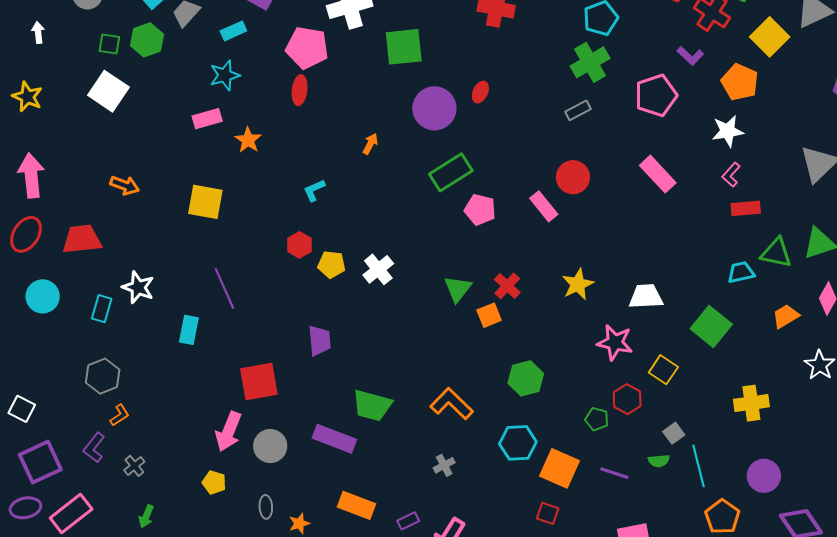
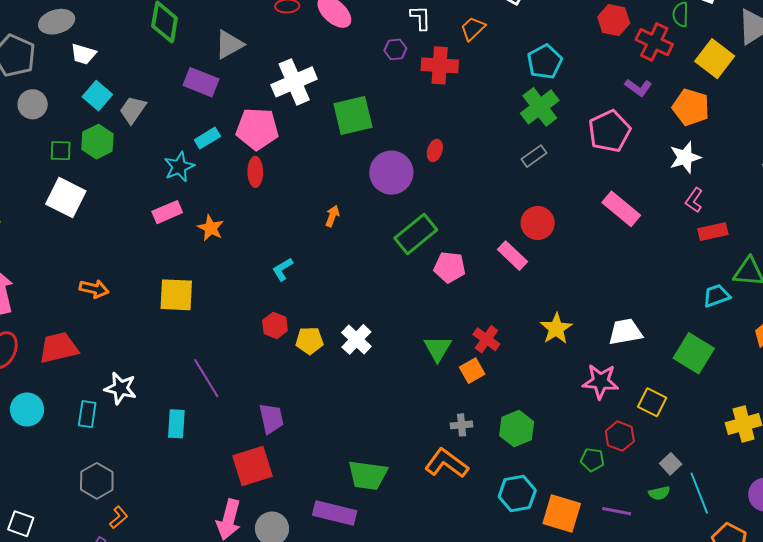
cyan rectangle: (233, 31) -> (207, 138), moved
purple trapezoid: (320, 341) -> (271, 419), moved
gray cross: (444, 465) -> (462, 425), moved, turned 30

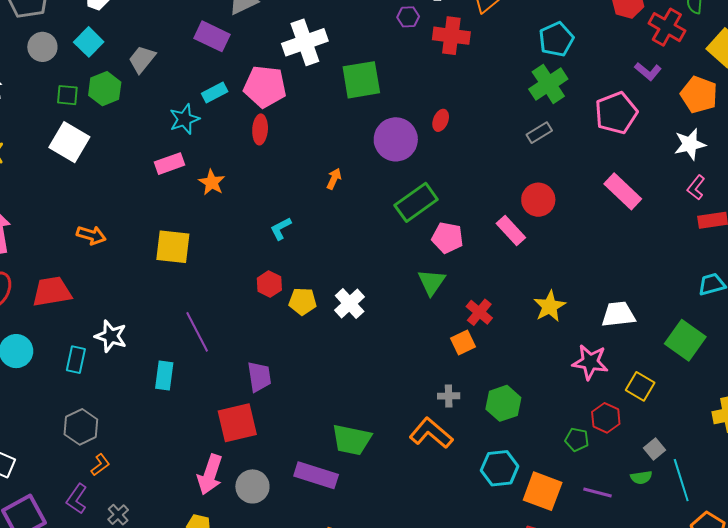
cyan square: (97, 96) -> (89, 42), moved
green triangle: (438, 348) -> (432, 282), moved

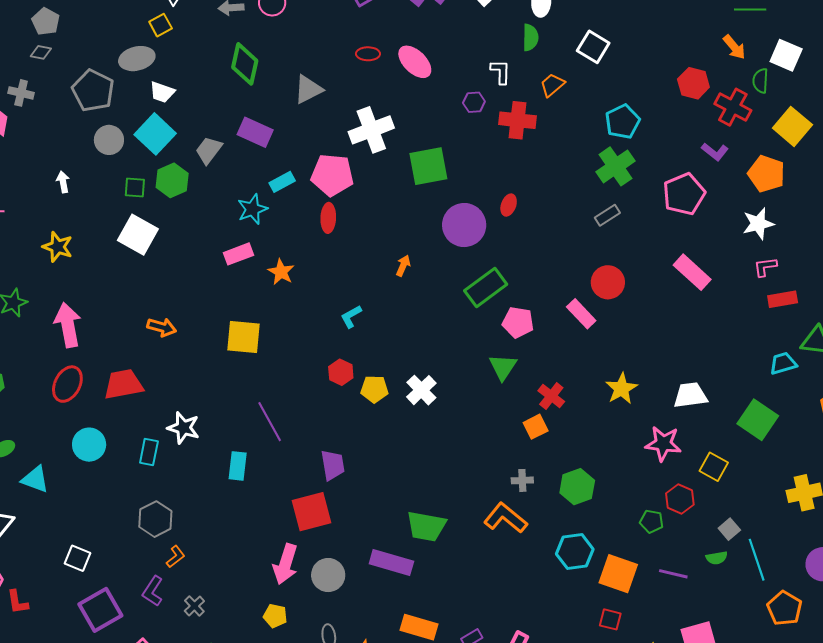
purple rectangle: (212, 36) -> (255, 132), moved
cyan square: (89, 42) -> (155, 134), size x1.4
pink L-shape: (696, 188) -> (765, 267), turned 45

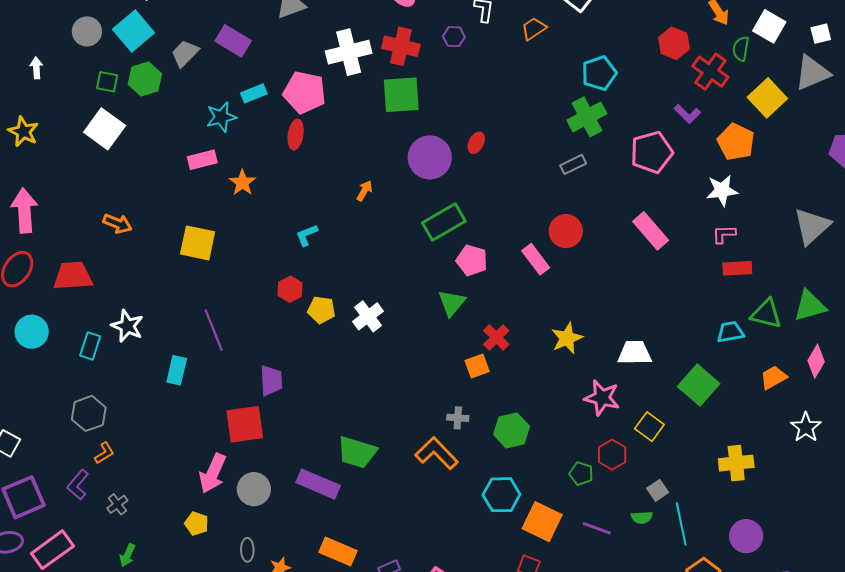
red cross: (518, 120) -> (401, 46), moved

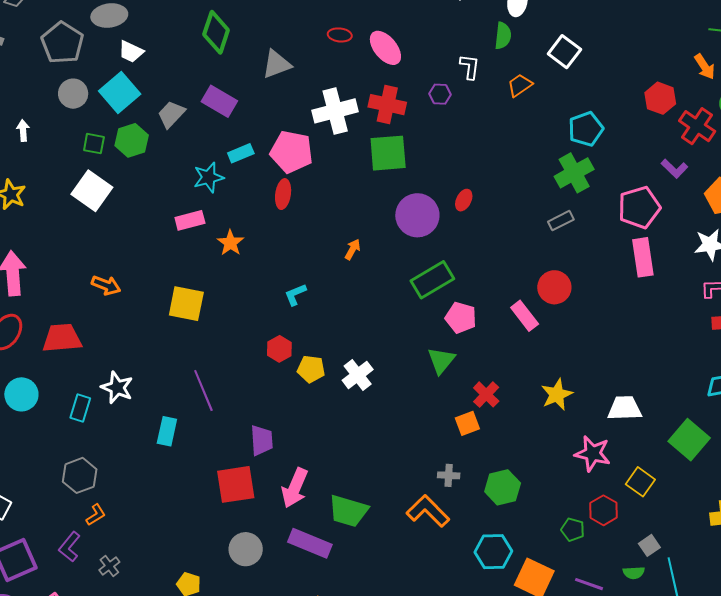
pink rectangle: (651, 231) -> (643, 257), moved, turned 33
pink arrow: (213, 473) -> (295, 488), moved

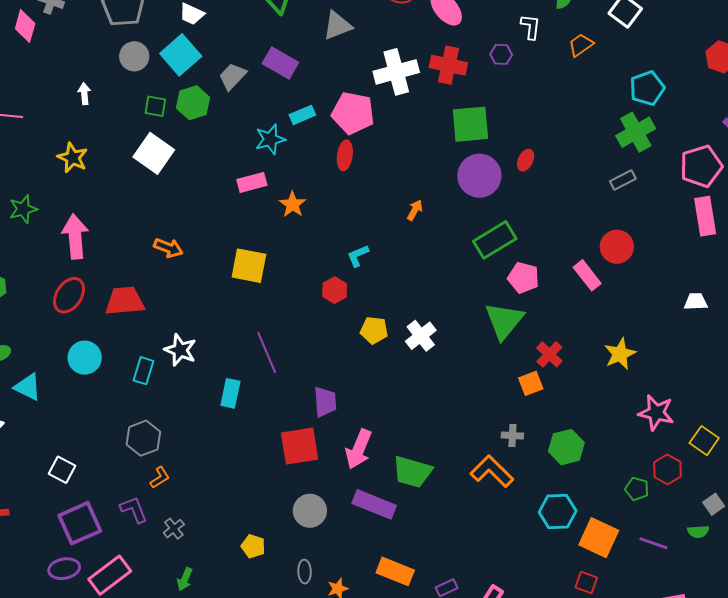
green square: (388, 153) -> (470, 124), moved
red hexagon: (279, 349) -> (335, 290), moved
green triangle: (441, 360) -> (504, 321), size x1.4
white trapezoid: (625, 408) -> (696, 302), moved, size x0.7
purple L-shape: (69, 547) -> (134, 510), turned 120

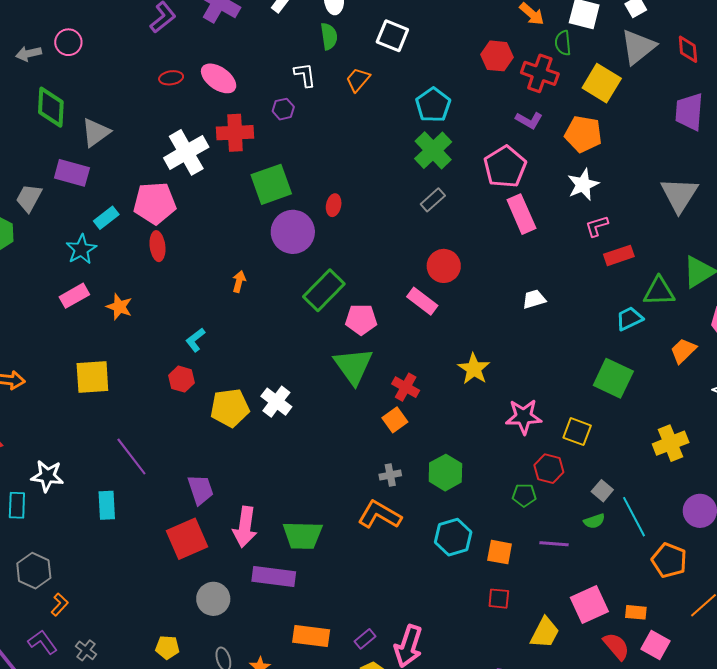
gray triangle: (337, 26) -> (96, 132), moved
yellow pentagon: (374, 330) -> (230, 408), size x1.4
orange square: (599, 538) -> (500, 552), size x0.7

